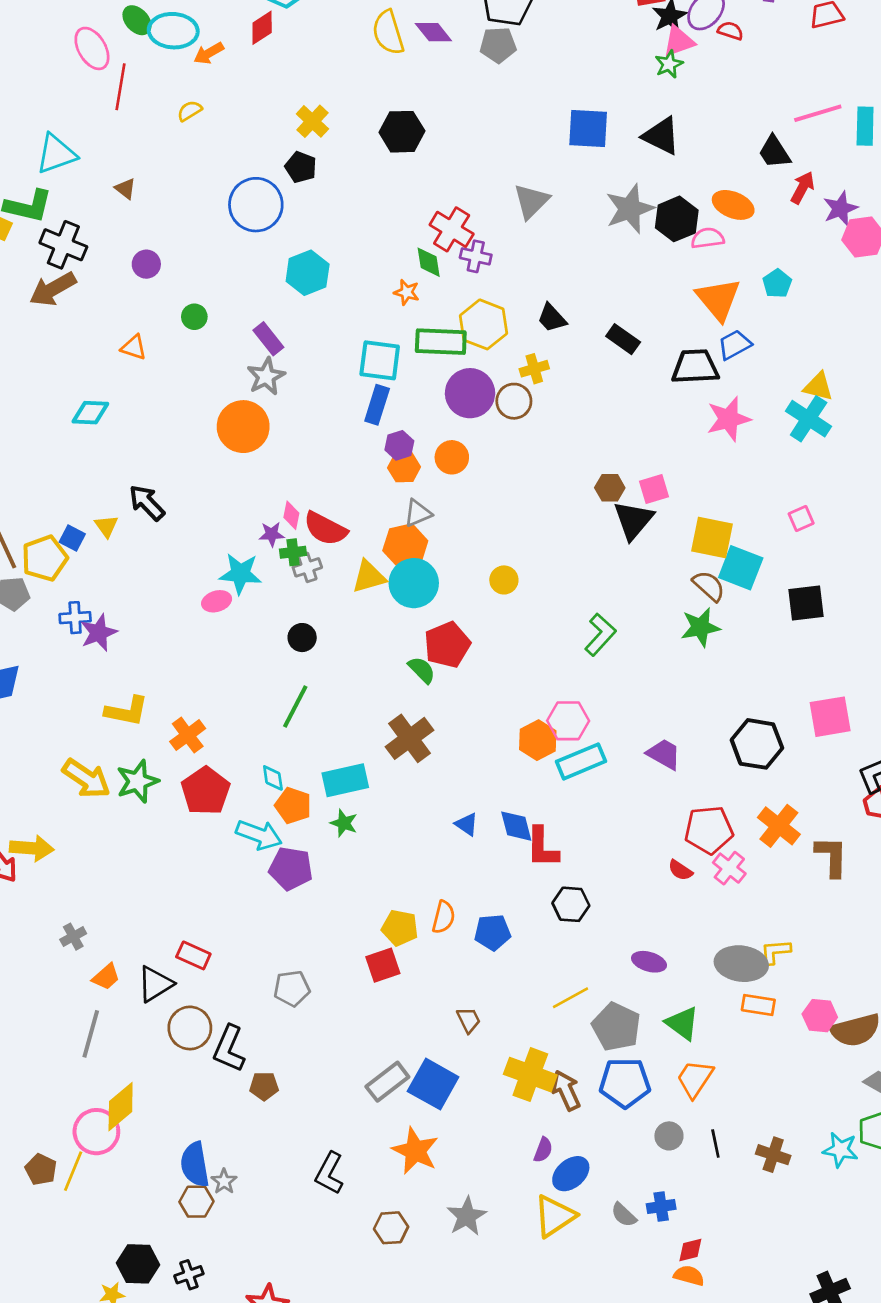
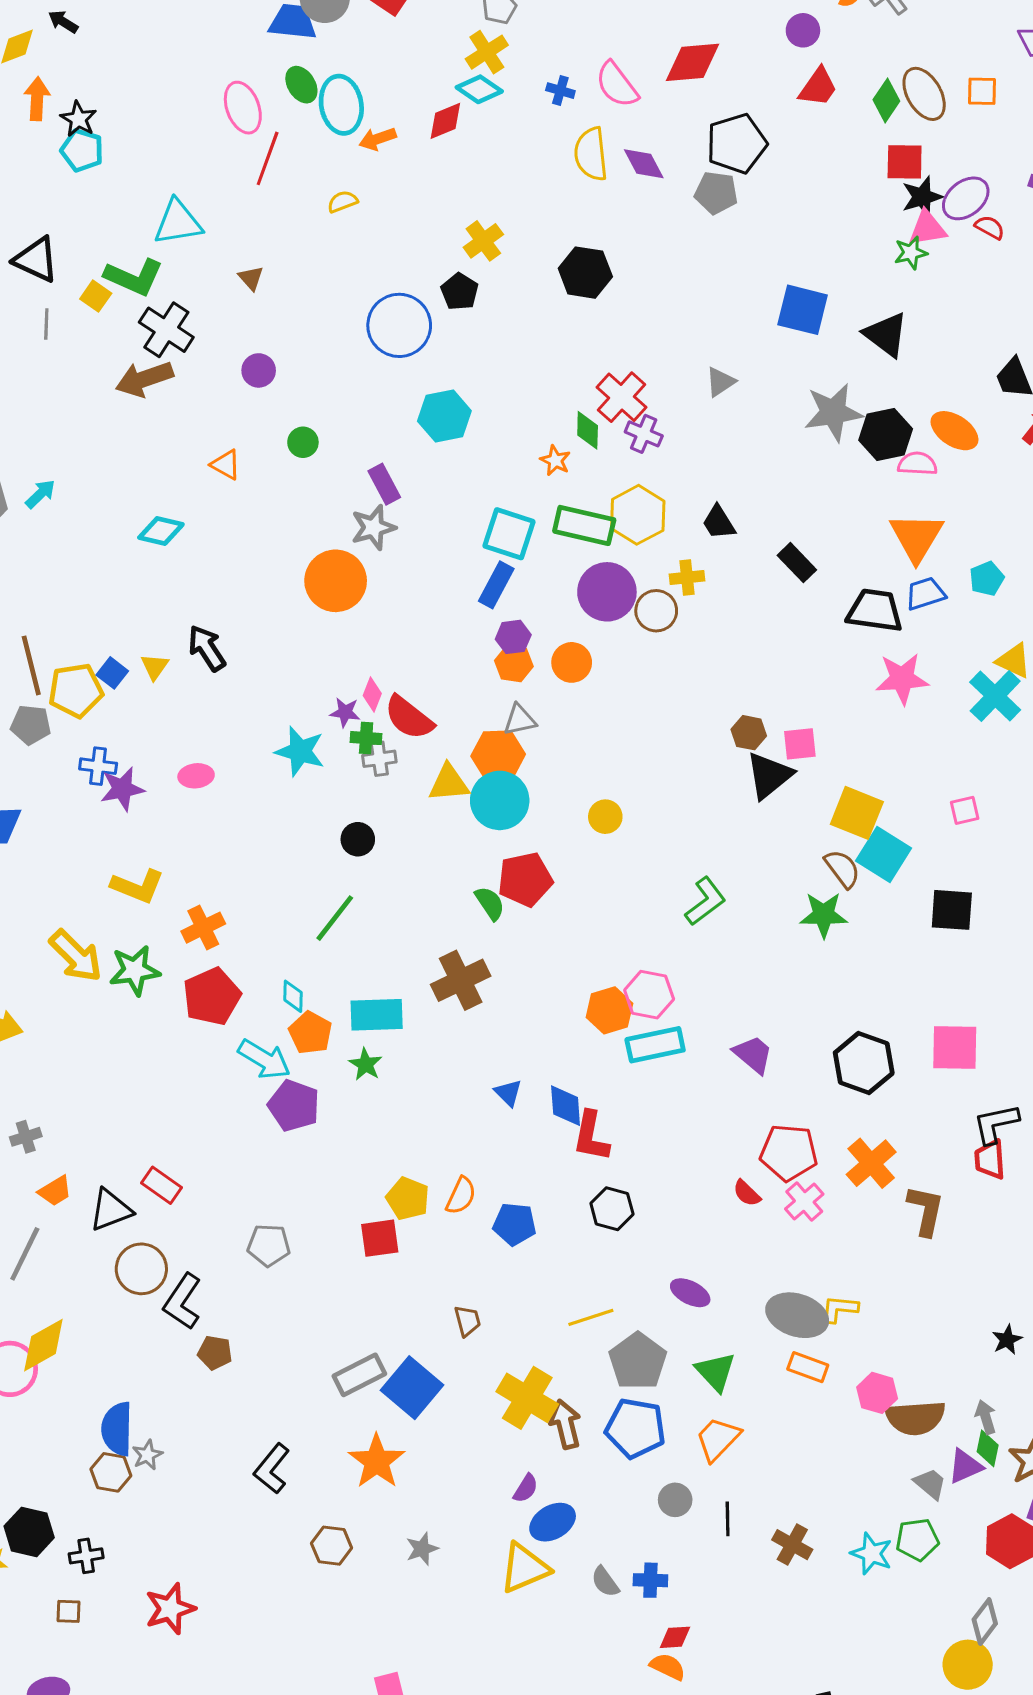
cyan ellipse: (173, 31) -> (341, 105), turned 66
gray triangle: (531, 201) -> (720, 382), size x0.7
cyan pentagon: (777, 284) -> (987, 579), moved
pink ellipse: (217, 601) -> (196, 776), moved
gray star: (467, 1216) -> (422, 1549), size x0.7

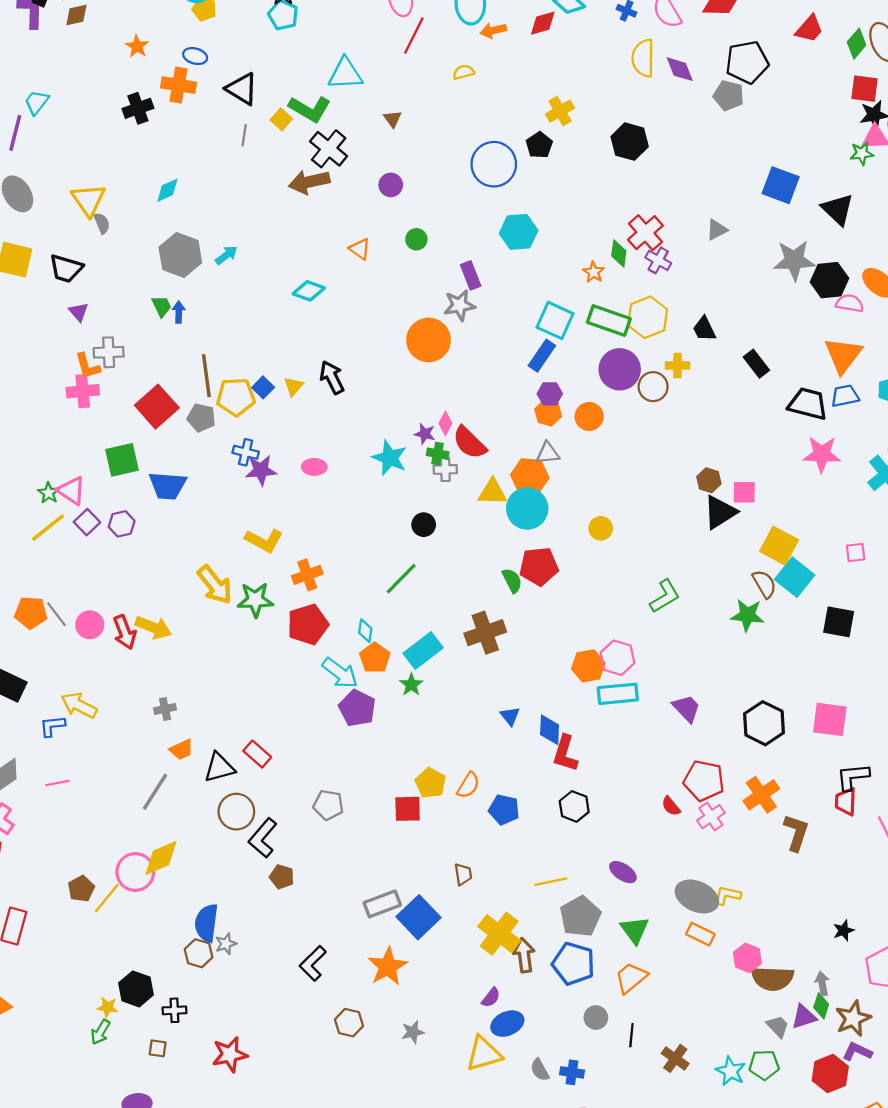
cyan rectangle: (377, 1015) -> (423, 650), turned -42

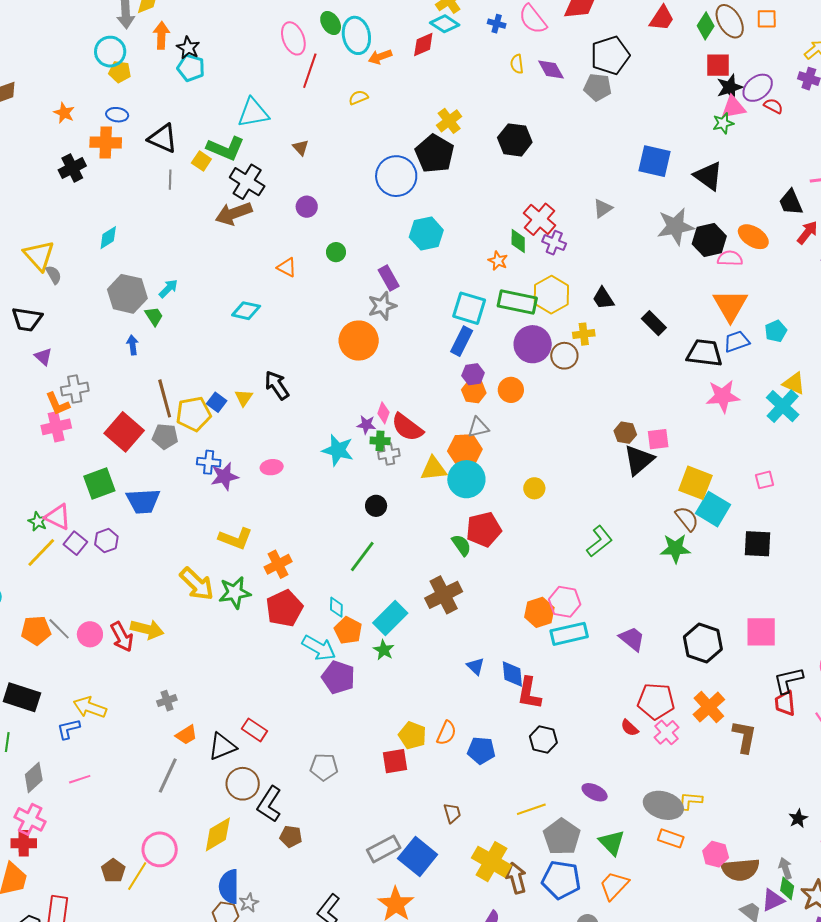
yellow semicircle: (643, 58) -> (517, 64), size x0.6
black pentagon: (539, 145) -> (435, 154), size x1.6
green trapezoid: (162, 306) -> (154, 316), moved
yellow diamond: (161, 858) -> (218, 834), moved

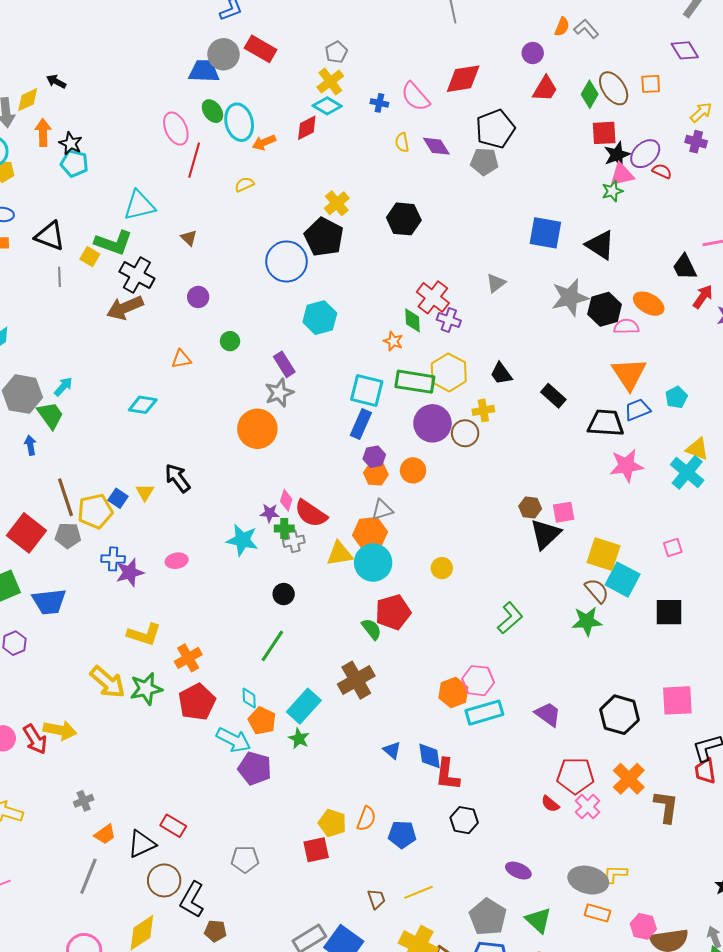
orange triangle: (287, 267) -> (181, 359), turned -35
green trapezoid: (154, 316) -> (50, 415), size x1.4
yellow line: (531, 809) -> (418, 892), moved

